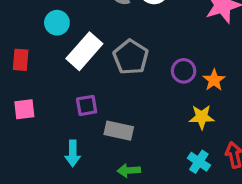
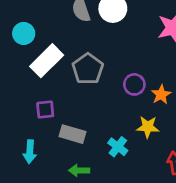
cyan cross: (199, 162) -> (118, 147), moved

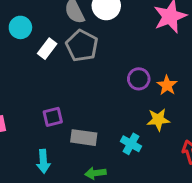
cyan circle: (24, 33) -> (20, 27), moved
white rectangle: (47, 61) -> (47, 49), moved, size x0.6
gray pentagon: (88, 69) -> (82, 46), moved

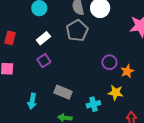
white rectangle: (47, 49) -> (43, 38), moved
purple square: (53, 117) -> (44, 61), moved, turned -32
cyan cross: (131, 144) -> (93, 104), turned 32

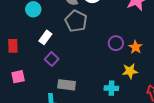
gray rectangle: (63, 92) -> (67, 85), moved
cyan cross: (93, 104) -> (111, 88), turned 32

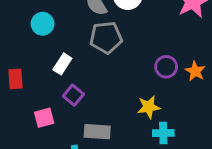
gray pentagon: (76, 21) -> (106, 38), turned -30
yellow star: (130, 71) -> (149, 107), moved
pink square: (18, 77) -> (44, 118), moved

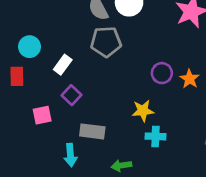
cyan circle: (43, 24) -> (30, 47), moved

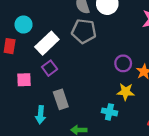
white rectangle: (63, 65) -> (47, 43), size x1.5
yellow star: (143, 111) -> (126, 92), moved
gray rectangle: (92, 131) -> (61, 99), turned 54

